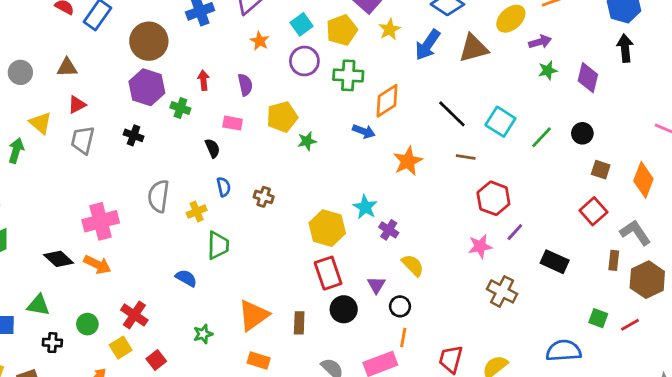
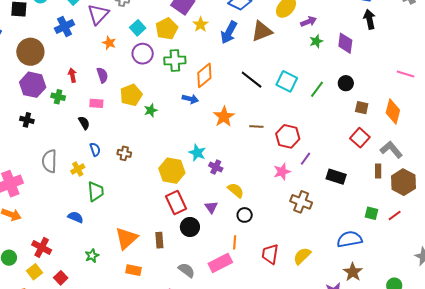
brown line: (466, 157) -> (256, 127), moved
black circle: (400, 306) -> (245, 215), moved

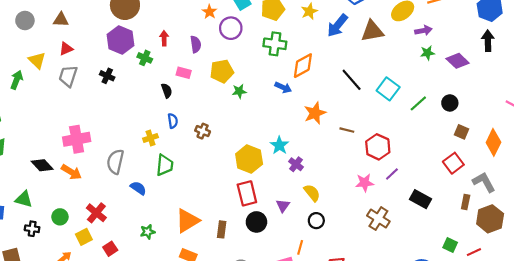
purple diamond: (345, 43) -> (458, 61), turned -65
purple circle: (143, 54) -> (231, 28), moved
gray semicircle: (49, 161) -> (115, 162), moved

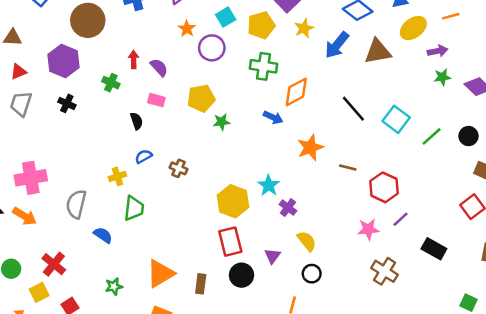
purple hexagon: (121, 40) -> (63, 61), moved
purple semicircle: (196, 44) -> (159, 67), moved, turned -35
blue semicircle: (173, 121) -> (144, 156), turned -112

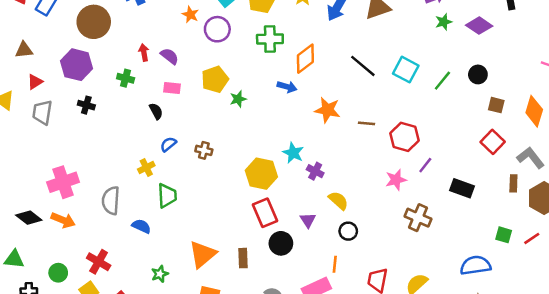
orange star: (310, 148) -> (327, 110), turned -30

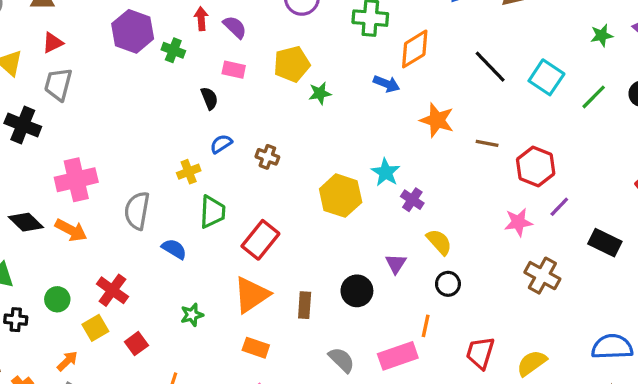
green star: (444, 22) -> (602, 35), moved
purple hexagon: (77, 65) -> (133, 31), moved
black cross: (86, 105) -> (23, 125), moved, size x1.5
red rectangle: (265, 213) -> (260, 240), moved, turned 56

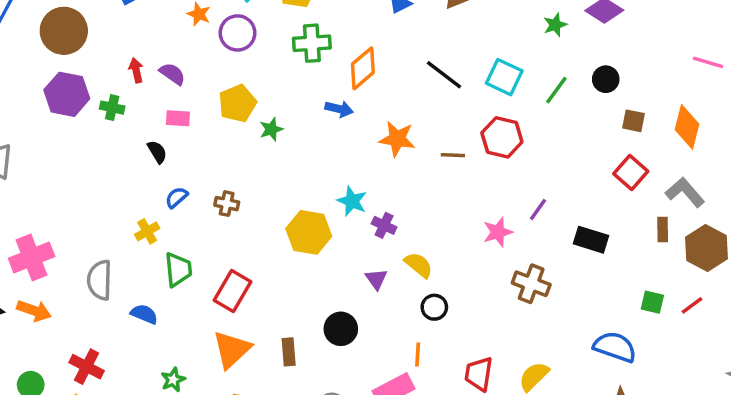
red hexagon: (536, 166) -> (502, 137), moved
purple triangle: (396, 264) -> (376, 279), moved
blue semicircle: (612, 347) -> (615, 347), turned 30

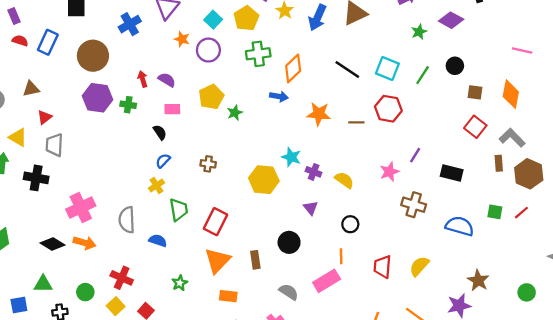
blue semicircle: (176, 197) -> (163, 161), moved
yellow semicircle: (419, 265) -> (344, 180), moved
blue semicircle: (615, 347) -> (460, 226), moved

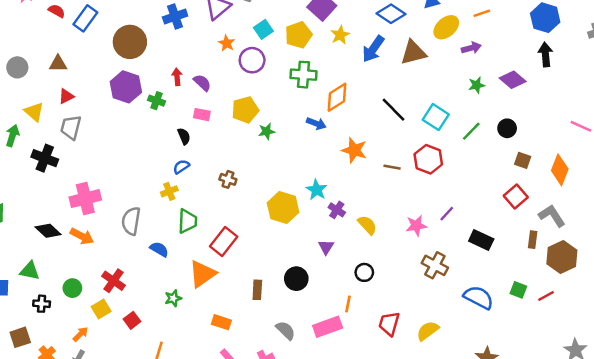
orange triangle: (217, 260) -> (202, 274), moved

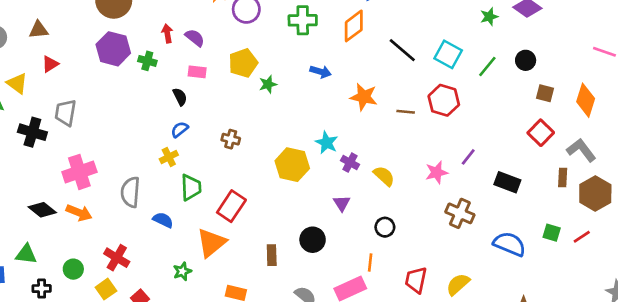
orange diamond: (337, 97) -> (354, 26), moved
gray trapezoid: (71, 127) -> (65, 113), moved

